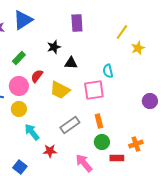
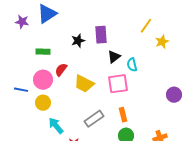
purple rectangle: (77, 23) -> (101, 35), moved
green rectangle: (19, 58) -> (43, 52), turned 48
black triangle: (71, 63) -> (114, 57), moved, turned -40

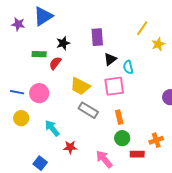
black star: (78, 41) -> (63, 43), moved
red semicircle: (61, 70) -> (55, 63), moved
pink circle: (43, 80) -> (39, 93), moved
yellow circle: (43, 103) -> (21, 118), moved
gray rectangle: (94, 119) -> (88, 110), moved, turned 66

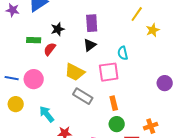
black triangle: (110, 59) -> (90, 45), moved

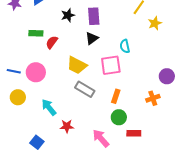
black star: (58, 29) -> (68, 15), moved
orange rectangle: (114, 103) -> (116, 96), turned 32
orange cross: (151, 126) -> (153, 98), moved

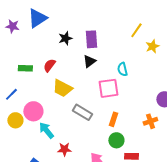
green rectangle: (36, 33) -> (25, 68), moved
yellow trapezoid: (77, 65) -> (62, 88), moved
blue line: (14, 71) -> (11, 94), turned -56
pink circle: (36, 72) -> (33, 111), moved

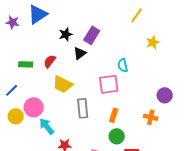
yellow line: (136, 30) -> (137, 15), moved
purple rectangle: (91, 39) -> (92, 35), turned 36
black triangle: (89, 61) -> (80, 53), moved
gray rectangle: (82, 112) -> (83, 108), turned 54
orange cross: (150, 121) -> (151, 117), turned 32

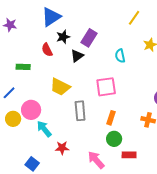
blue triangle: (38, 14) -> (51, 17), moved
red semicircle: (50, 61) -> (47, 50), moved, turned -64
cyan semicircle: (123, 65) -> (120, 56), moved

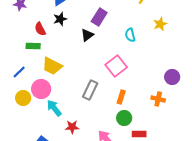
black star: (63, 37) -> (60, 19), moved
red semicircle: (47, 50) -> (40, 29), moved
yellow trapezoid: (60, 87) -> (52, 66), moved
pink square: (106, 87) -> (116, 66), turned -30
gray rectangle: (80, 111) -> (90, 90), turned 30

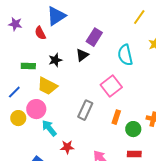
black star: (60, 19) -> (55, 60), moved
red semicircle: (40, 29) -> (40, 33), moved
cyan semicircle: (130, 35) -> (125, 55), size x1.5
green circle: (124, 118) -> (133, 129), moved

